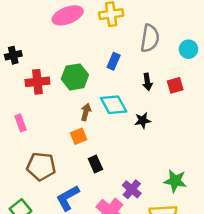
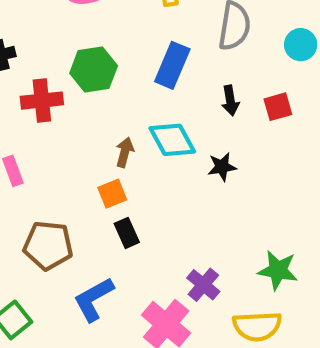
blue rectangle: (114, 61) -> (172, 65), size x1.5
green hexagon: (75, 77) -> (94, 69), moved
black rectangle: (95, 164) -> (127, 233), moved

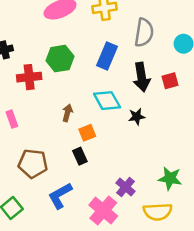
black arrow: (230, 101) -> (142, 77), size x1.6
brown arrow: (125, 152) -> (67, 113), moved
orange square: (112, 194) -> (87, 133), moved

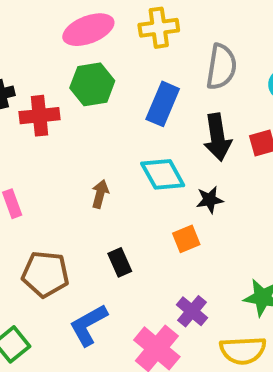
green hexagon: (60, 59) -> (92, 84), moved
red cross: (29, 77) -> (40, 116), moved
orange square: (87, 133) -> (186, 239), moved

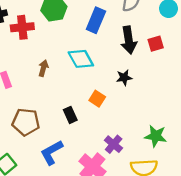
cyan diamond: (163, 174) -> (81, 59), moved
brown arrow: (100, 194) -> (43, 68), moved
orange square: (186, 239) -> (97, 99), moved, turned -35

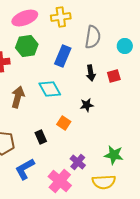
black arrow: (129, 40) -> (91, 73), size x0.7
brown arrow: (43, 68) -> (18, 97), size x1.5

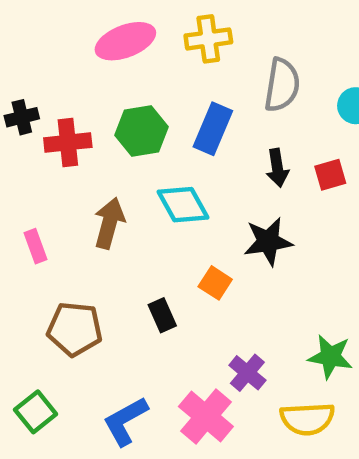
green hexagon: (27, 46) -> (142, 131), moved
black star: (87, 105) -> (268, 242), size x1.5
blue L-shape: (25, 169) -> (125, 421), moved

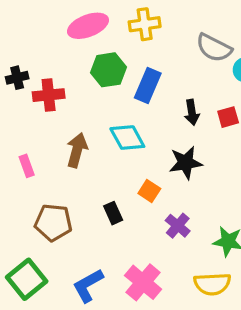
gray semicircle: (282, 85) -> (214, 48), moved, turned 108
green hexagon: (142, 131) -> (108, 70), moved
purple cross: (247, 373) -> (178, 226), moved
green square: (36, 412) -> (27, 279), size x1.4

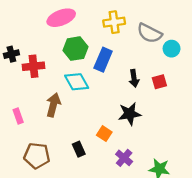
yellow cross: (145, 24) -> (114, 22), moved
cyan diamond: (127, 138) -> (77, 82), moved

